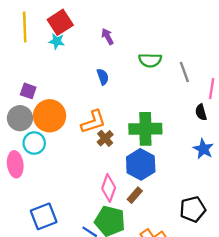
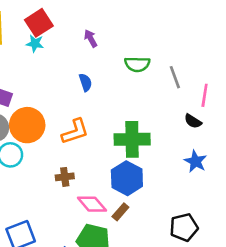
black semicircle: (201, 112) -> (193, 121), turned -42
brown cross: (105, 138) -> (65, 177), moved, turned 35
pink diamond: (109, 188) -> (92, 204), turned -60

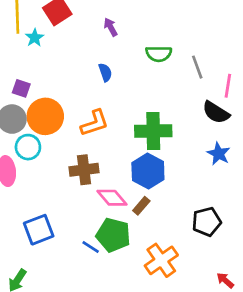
cyan star: (35, 44) -> (35, 38), moved, turned 30
black semicircle: (193, 121) -> (216, 112), size x1.5
brown cross: (65, 177) -> (84, 170), size x1.5

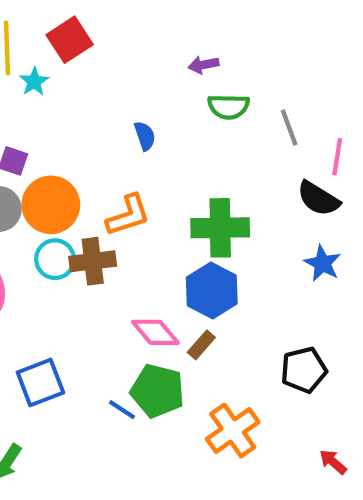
purple arrow: (111, 27) -> (203, 65), moved, turned -72
cyan circle: (28, 147) -> (55, 259), moved
brown cross: (84, 170) -> (93, 261), moved

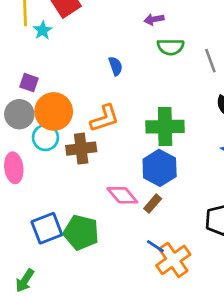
cyan circle: (55, 259) -> (45, 138), moved
green pentagon: (157, 391) -> (81, 232), moved
blue line: (122, 410) -> (155, 246), moved

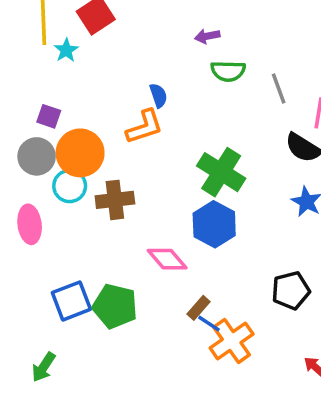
orange L-shape: (105, 118) -> (145, 127), moved
green cross: (165, 127) -> (221, 172), turned 33
brown rectangle: (153, 204) -> (199, 308), moved

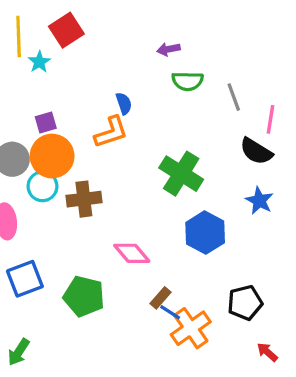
purple square: (49, 116) -> (46, 123), moved, turned -35
blue hexagon: (214, 224) -> (205, 233), moved
black pentagon: (291, 290) -> (245, 303), moved
blue square: (71, 301) -> (25, 279), moved

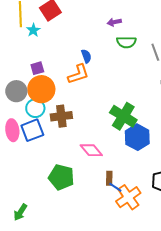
green cross: (181, 174) -> (123, 116), moved
blue square: (25, 279) -> (32, 130), moved
brown rectangle: (160, 298) -> (109, 178), turned -40

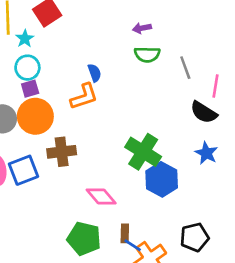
purple arrow: (114, 22) -> (142, 28), moved
cyan circle: (35, 108) -> (27, 68), moved
green pentagon: (61, 177) -> (84, 239), moved

